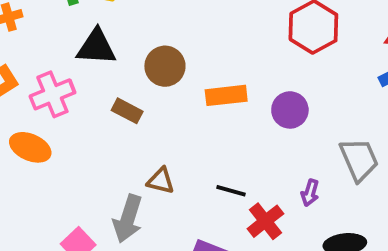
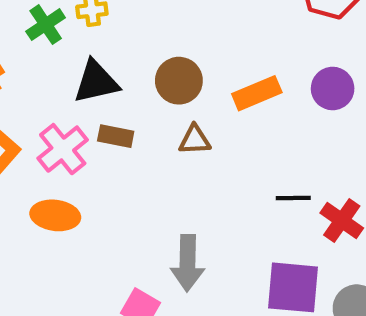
brown rectangle: (127, 111) -> (116, 136), moved
brown triangle: (161, 181) -> (195, 140), moved

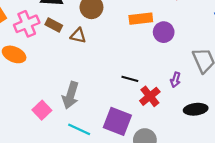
orange rectangle: (257, 93) -> (141, 19), moved
brown triangle: (195, 140) -> (78, 36), moved

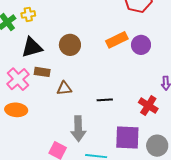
brown triangle: (78, 36) -> (64, 88), moved
black line: (130, 79) -> (105, 100), moved

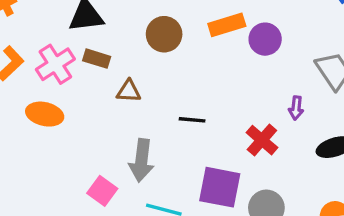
brown circle: (70, 45) -> (164, 34), moved

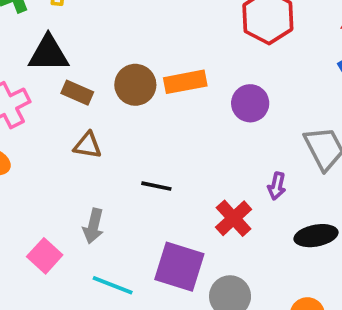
orange rectangle: (227, 25) -> (185, 82), moved
brown rectangle: (97, 59) -> (77, 93), moved
gray arrow: (141, 160) -> (93, 226), size x0.7

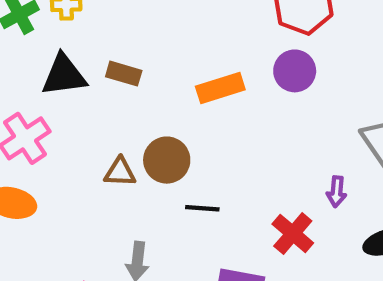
brown circle: (135, 85) -> (167, 160), moved
brown rectangle: (77, 93) -> (124, 74), moved
purple circle: (250, 103) -> (295, 71), moved

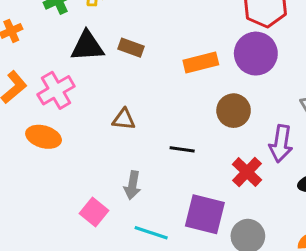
purple circle: (295, 71) -> (256, 54), size x1.4
brown circle: (167, 160) -> (234, 111), moved
purple arrow: (337, 192) -> (281, 143), size x1.6

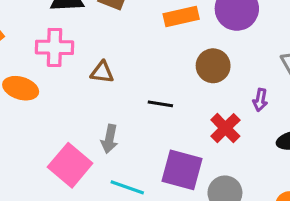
pink cross: (56, 90) -> (55, 47), moved, turned 30
purple arrow: (281, 143) -> (260, 100), size x0.6
pink square: (94, 212) -> (70, 165), size x1.5

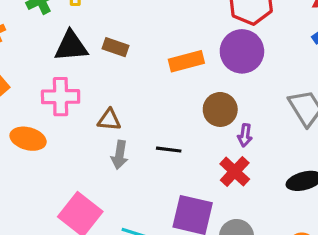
purple arrow: (260, 100) -> (245, 135), moved
gray arrow: (109, 139) -> (120, 155), moved

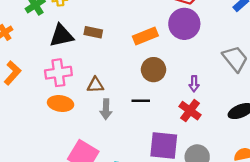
brown circle: (220, 109) -> (154, 70), moved
orange ellipse: (28, 139) -> (61, 104), moved

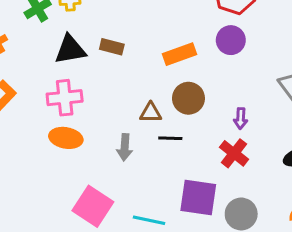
purple circle: (184, 24) -> (231, 40), size x0.7
brown triangle: (95, 85) -> (151, 113), moved

